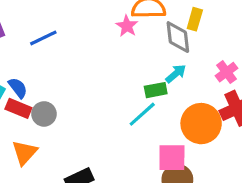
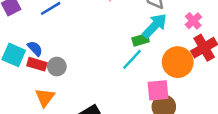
cyan arrow: (176, 74) -> (155, 26), size x1.6

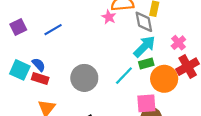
green rectangle: (141, 40) -> (146, 64), moved
gray circle: (57, 67) -> (84, 78), moved, size x1.6

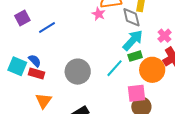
purple square: (18, 27) -> (22, 18), moved

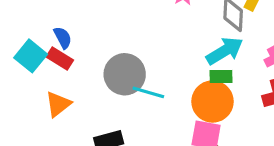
cyan square: (17, 66) -> (31, 56), moved
cyan line: (115, 68) -> (148, 92), moved, turned 48
orange circle: (152, 70) -> (213, 102), moved

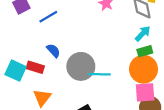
blue semicircle: (63, 38) -> (53, 51), moved
cyan arrow: (225, 51) -> (143, 34), size x0.7

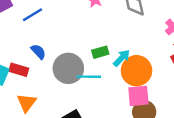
cyan arrow: (143, 34) -> (122, 58), moved
green rectangle: (145, 51) -> (100, 52), moved

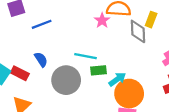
cyan line: (89, 77) -> (86, 56), moved

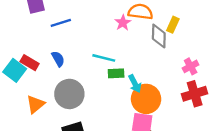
red rectangle: (20, 73) -> (30, 63), moved
cyan arrow: (117, 79) -> (135, 84), turned 96
gray circle: (66, 80) -> (69, 94), moved

